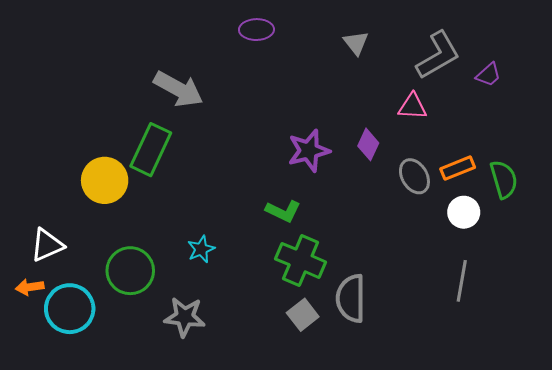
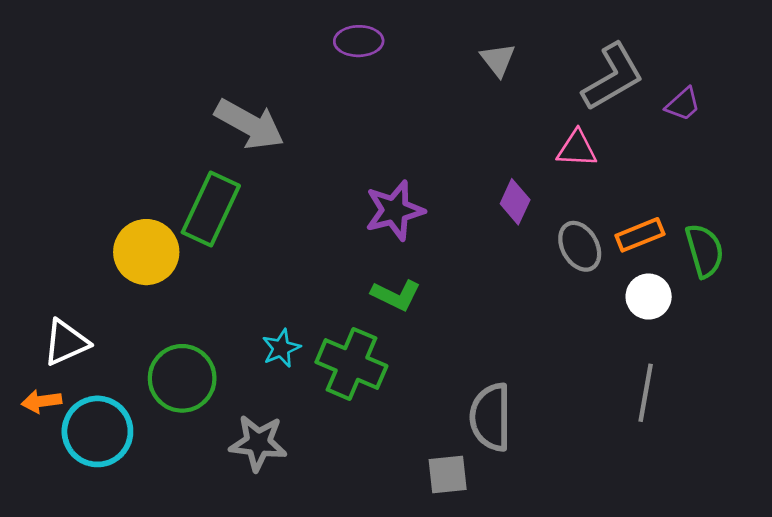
purple star: (309, 151) -> (395, 210), moved
green cross: (301, 260) -> (351, 364), moved
gray square: (303, 315) -> (448, 474), moved, turned 32

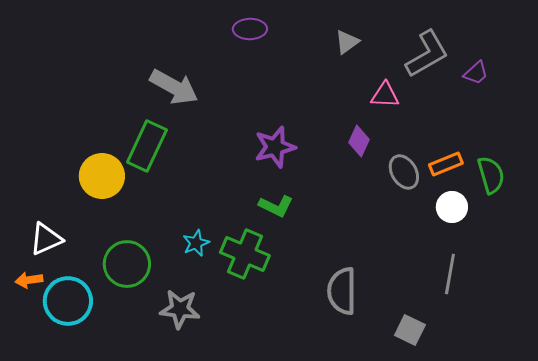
gray triangle: (498, 60) -> (347, 42), turned 32
pink triangle: (577, 149) -> (385, 95), moved
gray square: (448, 474) -> (410, 330), moved, turned 32

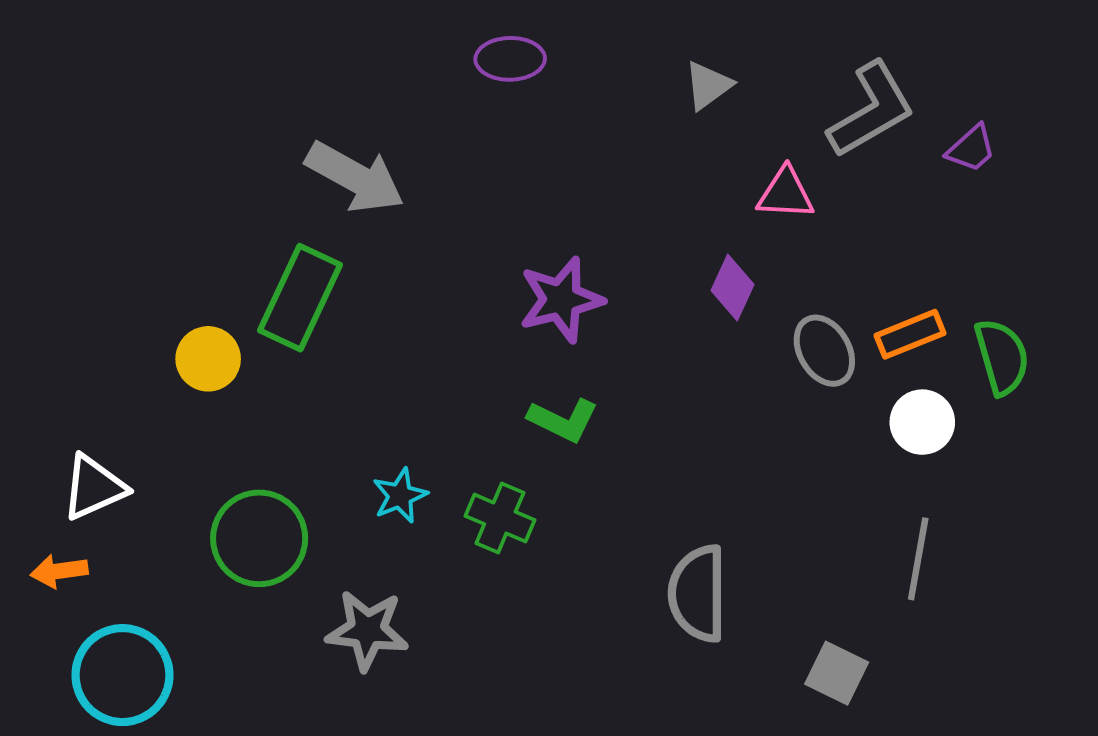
yellow circle: (102, 176) -> (208, 359), size x0.7
green cross: (245, 254) -> (500, 518), size x0.7
cyan circle: (68, 301) -> (122, 675), moved

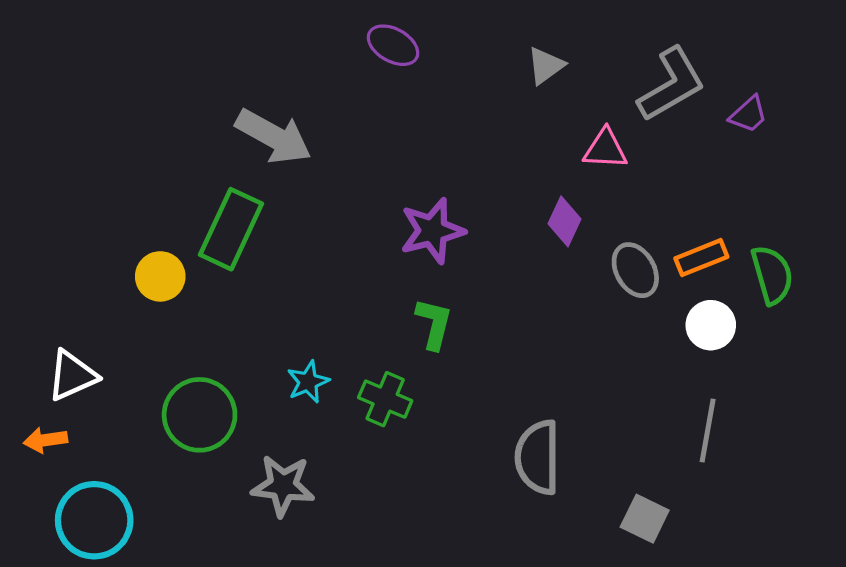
purple ellipse: (510, 59) -> (393, 45), turned 30
green L-shape: (563, 420) -> (434, 324), turned -102

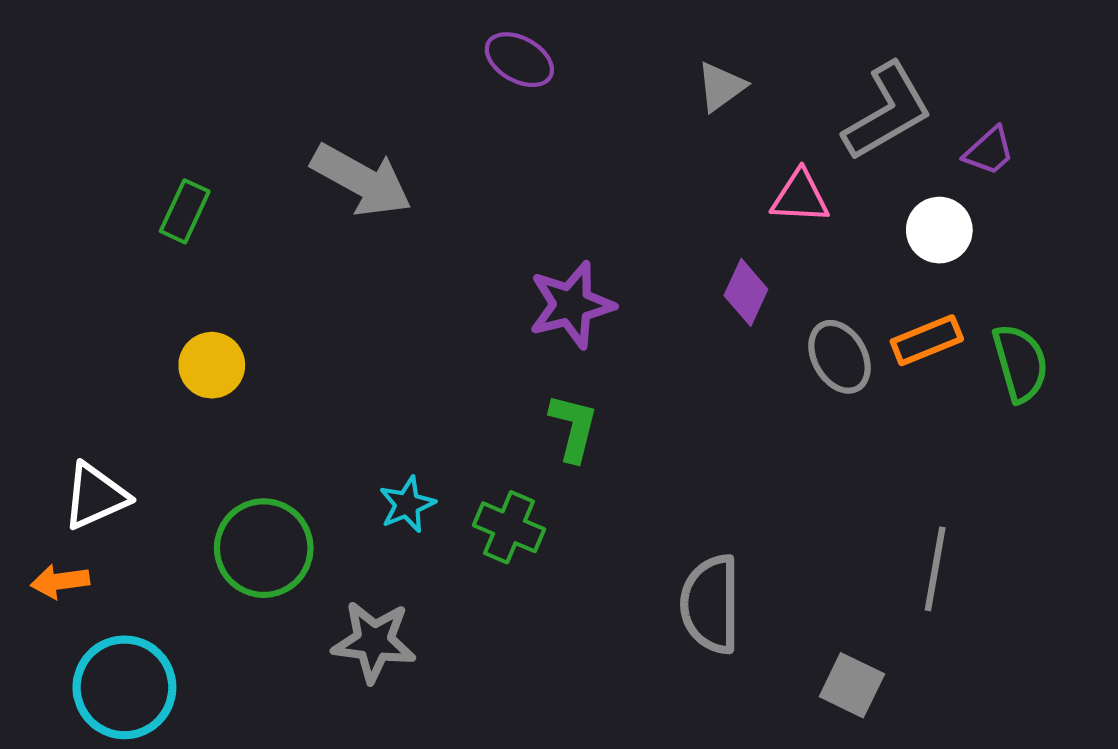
green rectangle: (231, 229) -> (185, 211), moved, size x0.6
white circle: (711, 325) -> (939, 230), moved

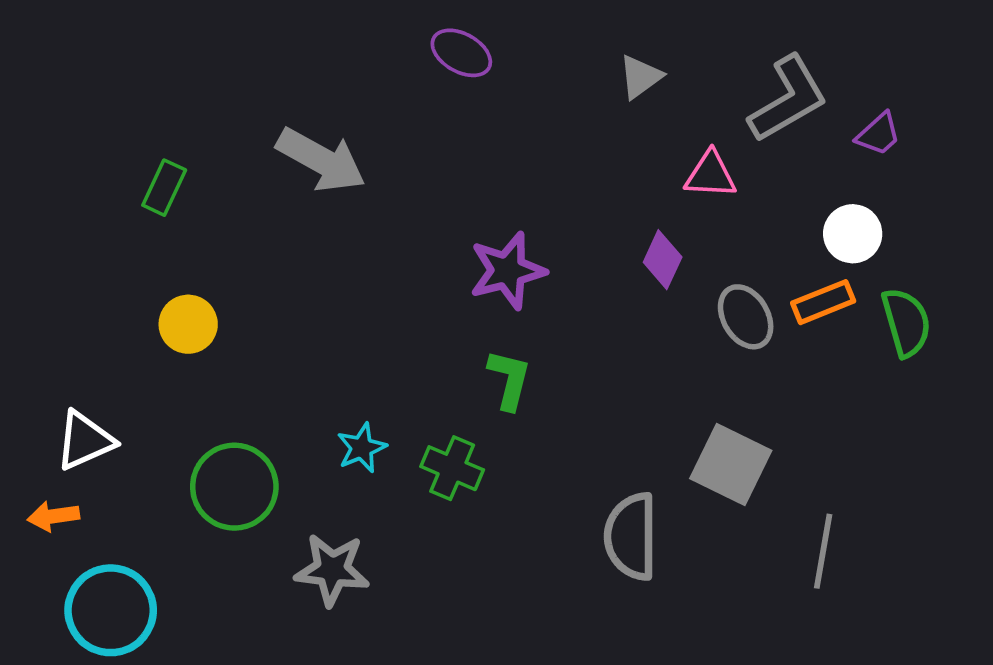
white circle: (939, 230) -> (853, 234), moved
gray line: (935, 569) -> (823, 551), moved
gray square: (852, 685) -> (731, 464), moved, size x1.4

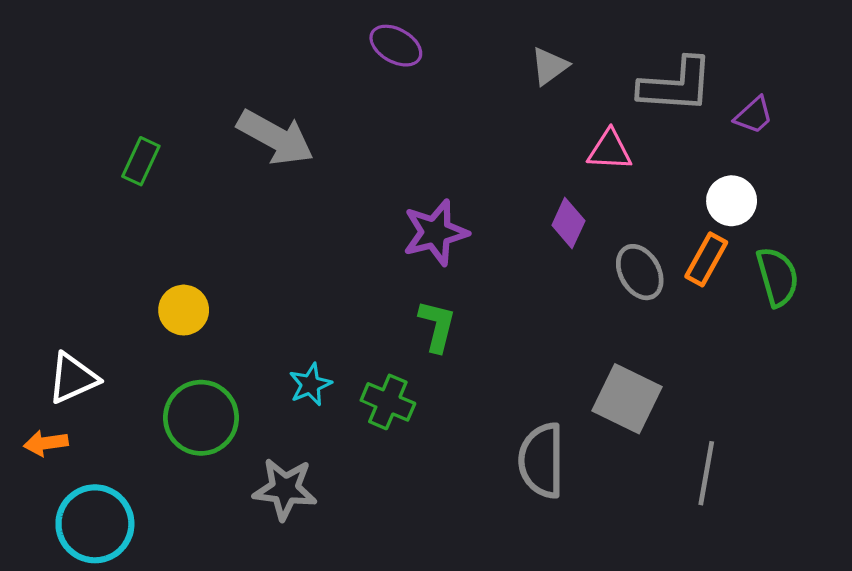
gray L-shape: (788, 99) -> (676, 85), turned 34
orange rectangle: (823, 302) -> (706, 259), turned -39
yellow circle: (188, 324) -> (184, 310), moved

